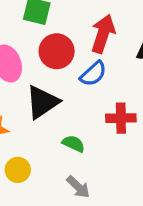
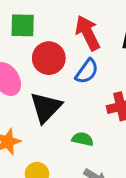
red arrow: (103, 34) -> (88, 33), turned -32

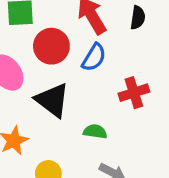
black triangle: (46, 107) -> (52, 100), turned -32

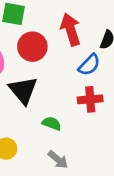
blue semicircle: (94, 57) -> (89, 65), moved

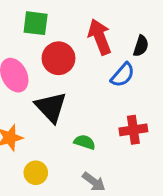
red cross: (90, 99) -> (133, 130), moved

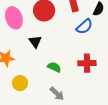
black triangle: (51, 107) -> (35, 42), size x0.6

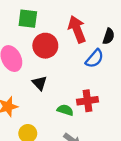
red cross: (87, 63) -> (88, 101), moved

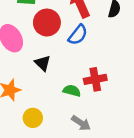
blue semicircle: (95, 59) -> (78, 35), moved

